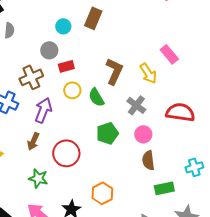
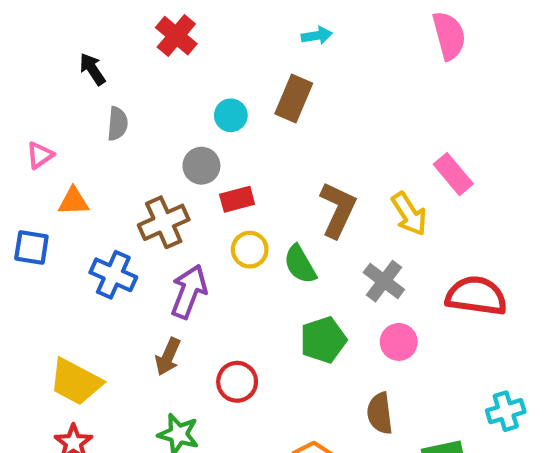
red circle: (66, 153) -> (237, 382), size x0.7
brown semicircle: (148, 160) -> (380, 413), moved

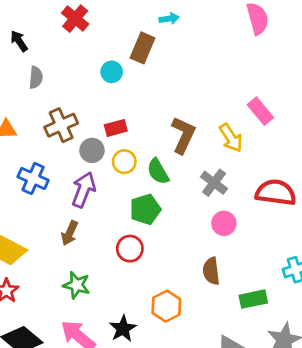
brown rectangle: (294, 99) -> (142, 48), moved
gray circle: (201, 166) -> (92, 150), moved
brown cross: (164, 222) -> (61, 125), moved
green pentagon: (323, 340) -> (145, 209), moved
red circle: (237, 382) -> (130, 249), moved

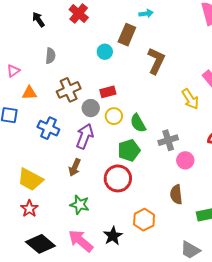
black arrow: (19, 41) -> (38, 20), moved
brown L-shape: (183, 135) -> (156, 61), moved
gray cross: (214, 183) -> (168, 140), moved, turned 36
red circle: (130, 249) -> (118, 178), size x1.4

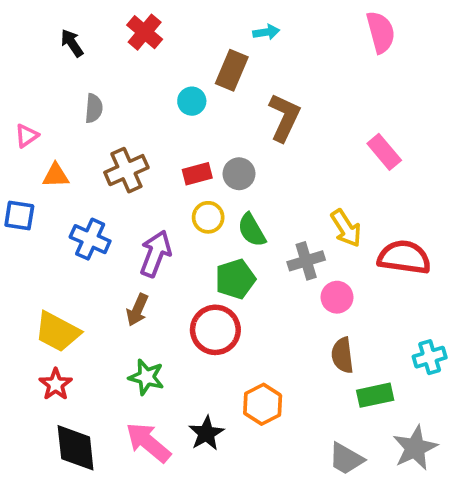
yellow arrow: (190, 99) -> (346, 228), moved
gray circle: (91, 108) -> (239, 174), moved
brown semicircle: (176, 195) -> (342, 355), moved
black diamond: (40, 244) -> (76, 448), turned 44

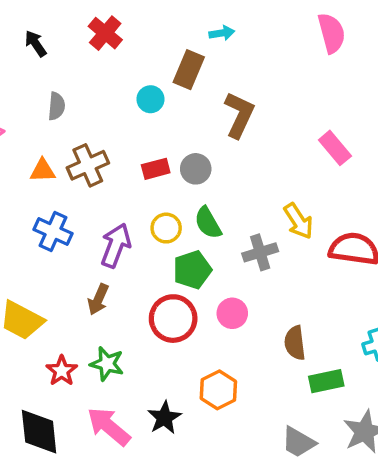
orange triangle: (56, 176) -> (43, 171), moved
yellow circle: (208, 217) -> (166, 228), moved
pink circle: (337, 297) -> (232, 313), moved
red star: (56, 384) -> (62, 371), moved

